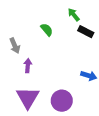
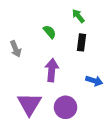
black rectangle: (86, 32) -> (81, 42), moved, turned 70
purple arrow: (28, 66) -> (52, 70), moved, size x1.5

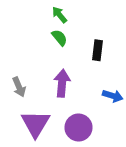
green arrow: (78, 16) -> (60, 15), moved
gray arrow: (16, 49) -> (19, 87), moved

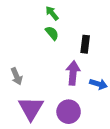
purple arrow: (62, 83) -> (73, 73), moved

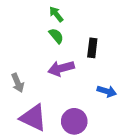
purple arrow: (73, 73) -> (61, 68), moved, turned -110
purple triangle: (31, 108) -> (33, 118), turned -36

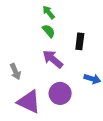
purple arrow: (61, 68) -> (53, 59), turned 55
purple circle: (74, 121) -> (60, 93), moved

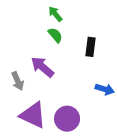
purple arrow: (53, 59) -> (42, 67), moved
purple circle: (60, 93) -> (67, 119), moved

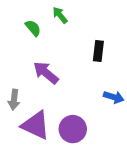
green semicircle: (55, 35) -> (33, 28), moved
gray arrow: (18, 81) -> (14, 100), moved, turned 30

